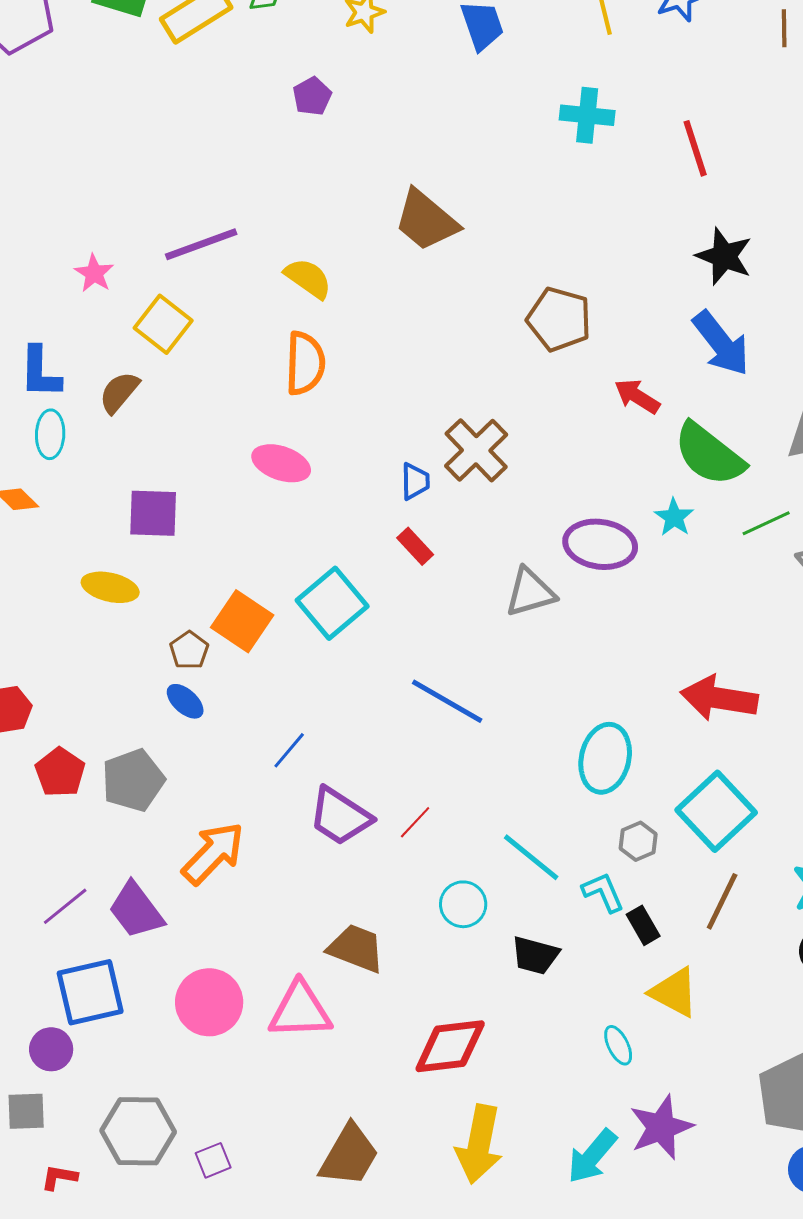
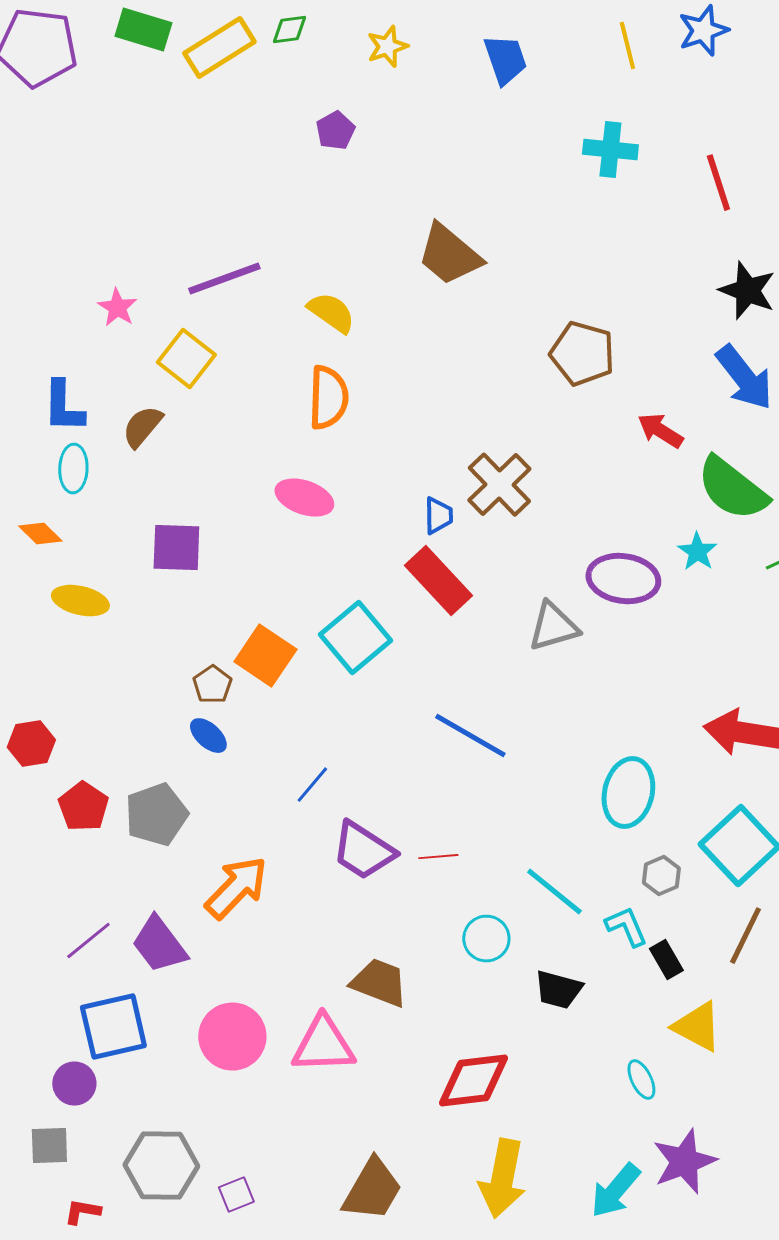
red rectangle: (415, 546) -> (438, 581), size x1.8
yellow ellipse: (110, 587) -> (80, 601), moved
red line: (415, 822) -> (438, 857), turned 42

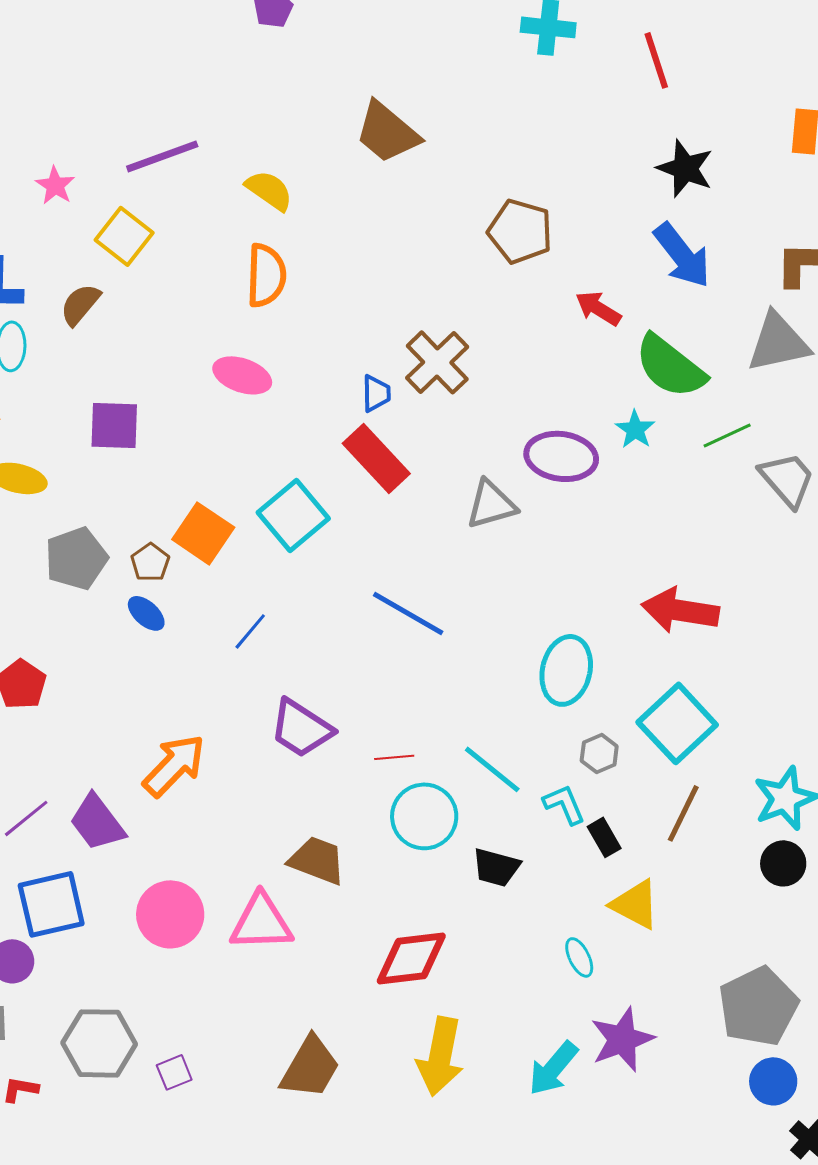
blue line: (312, 785) -> (250, 631), moved
gray pentagon: (156, 815) -> (76, 558), moved
red line: (438, 857) -> (394, 757), moved
cyan circle: (486, 939) -> (424, 816), size x1.4

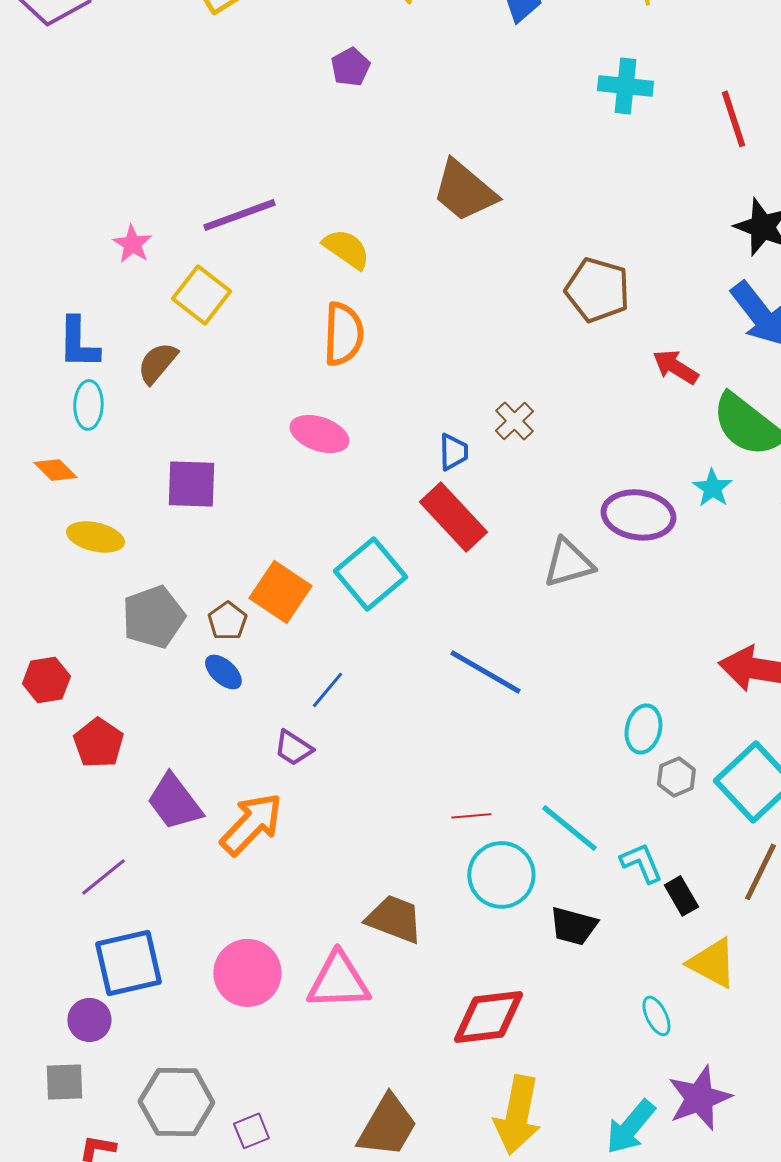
brown cross: (437, 362) -> (514, 421), size x0.6
cyan ellipse: (566, 670) -> (643, 729), size x0.7
purple trapezoid: (301, 728) -> (293, 748), moved, size x0.6
gray hexagon: (599, 753) -> (676, 777), moved
purple trapezoid: (97, 822) -> (174, 802), moved

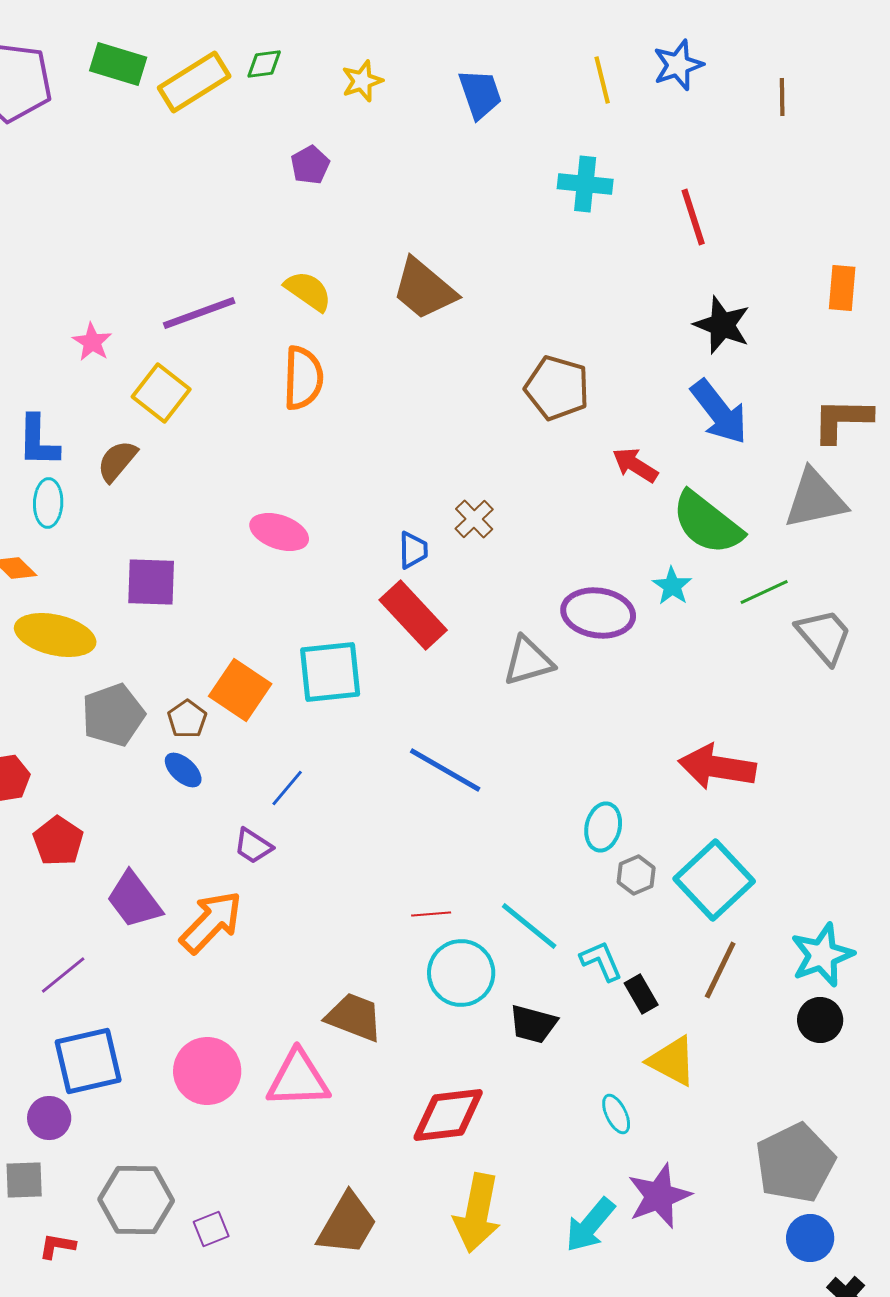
yellow semicircle: (346, 249) -> (308, 291), moved
orange semicircle: (343, 334) -> (303, 378), moved
yellow ellipse: (95, 537) -> (55, 635), size x1.4
cyan square: (370, 574) -> (330, 672), turned 34

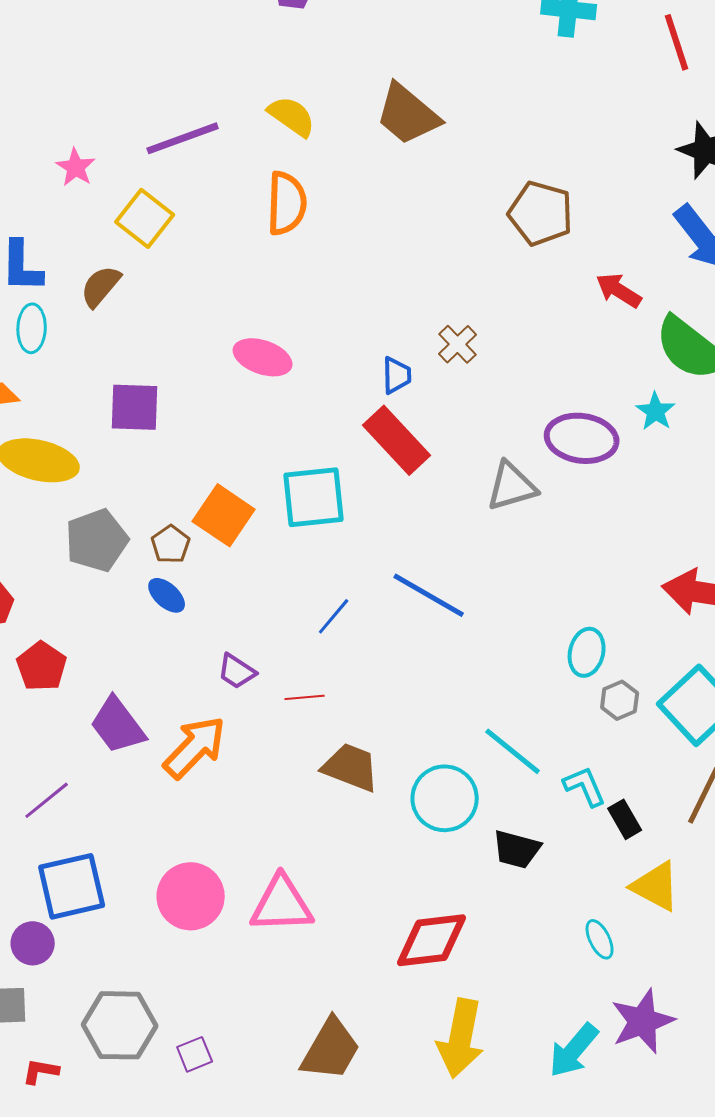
blue line: (287, 788) -> (334, 616), moved
red line: (431, 914) -> (305, 697), moved
brown trapezoid: (354, 1017) -> (351, 767), moved

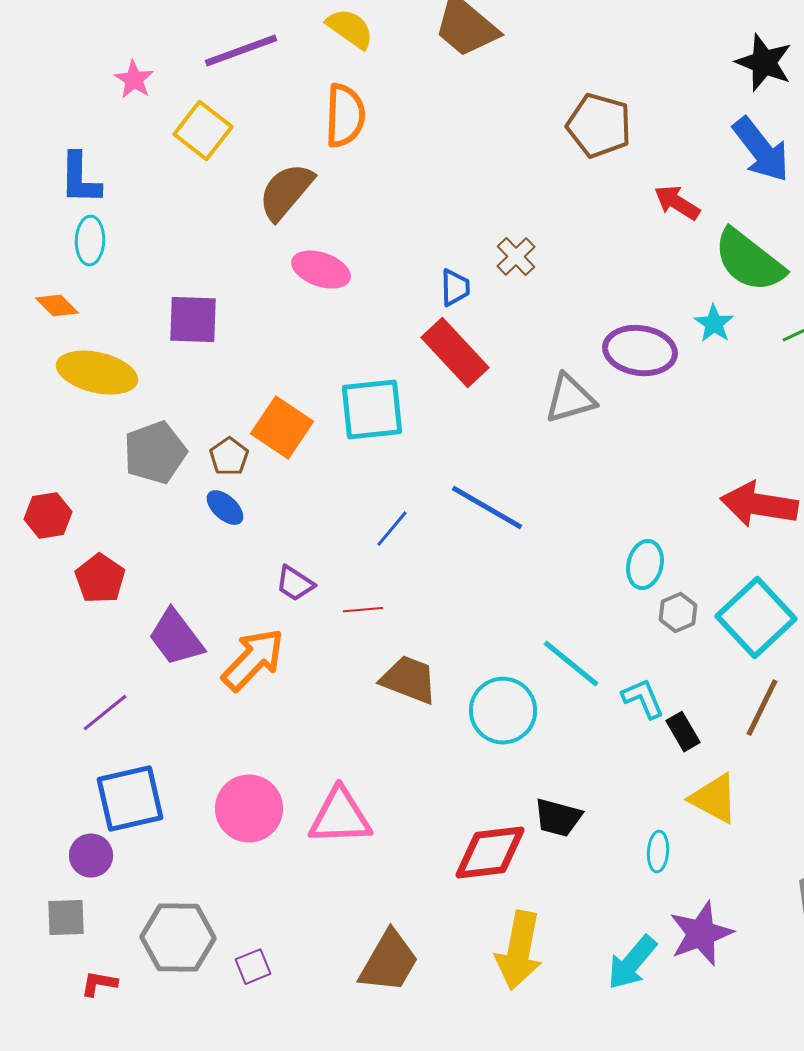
brown semicircle: (101, 286) -> (286, 192), moved, size x1.4
black trapezoid: (517, 849) -> (558, 818), moved
cyan ellipse: (600, 939) -> (658, 852), turned 30

